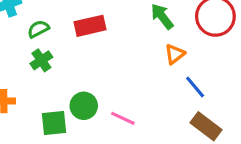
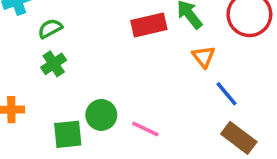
red rectangle: (90, 26) -> (149, 25), moved
orange triangle: (175, 54) -> (204, 57), turned -30

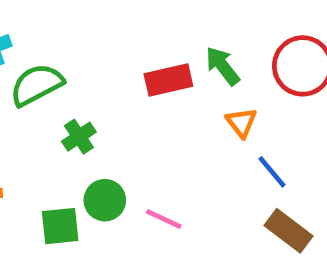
green semicircle: (50, 29) -> (37, 85), size x1.6
green cross: (54, 64) -> (79, 137), moved

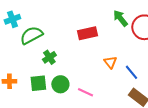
green arrow: (223, 66) -> (120, 18), moved
orange triangle: (241, 122) -> (110, 62), moved
green square: (60, 226) -> (38, 83), moved

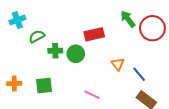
green semicircle: (31, 35) -> (37, 36), size x0.7
green cross: (49, 57) -> (55, 51), moved, turned 32
green circle: (60, 84) -> (76, 54), moved

